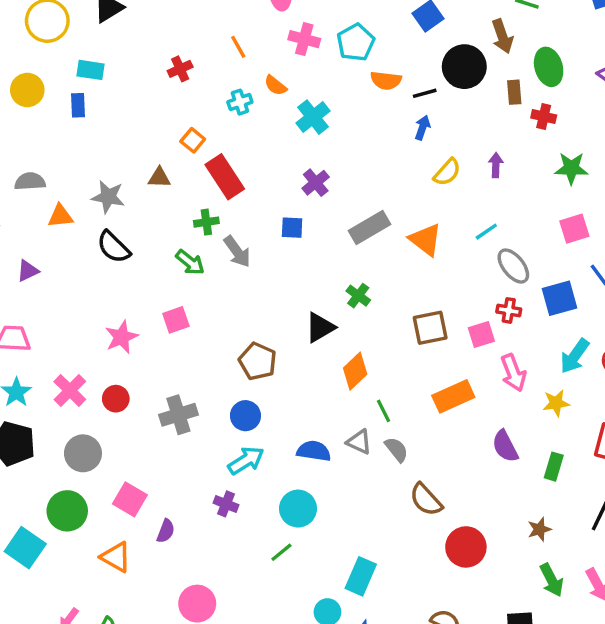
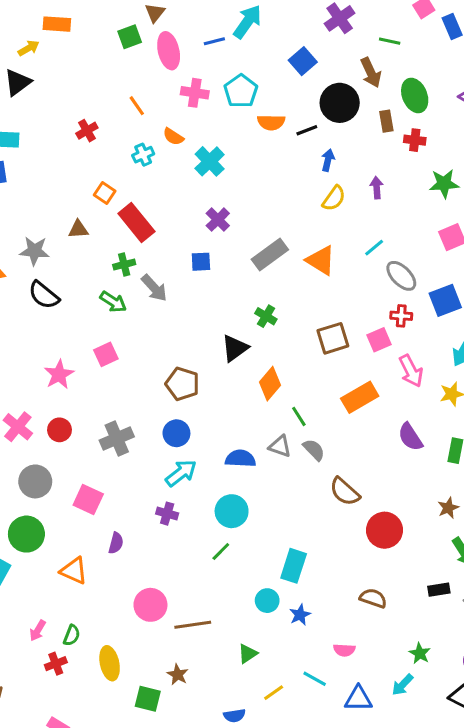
blue arrow: (422, 128) -> (328, 160), moved
pink square: (130, 499) -> (88, 500), moved

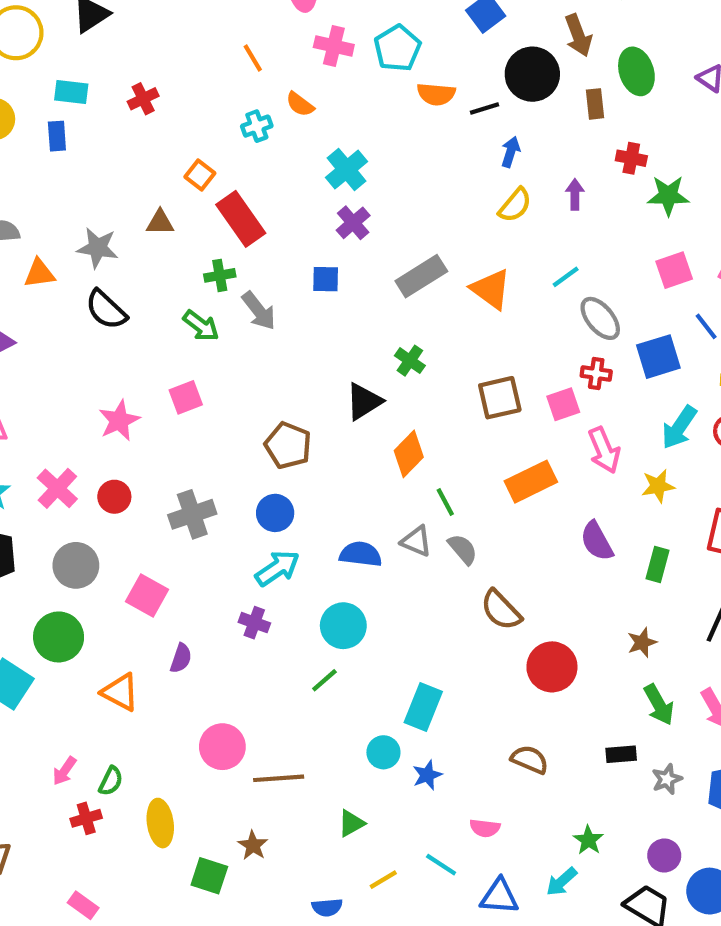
red cross: (87, 131) -> (143, 99), moved
red cross: (415, 140) -> (631, 158), moved
cyan cross: (210, 161) -> (347, 170), moved

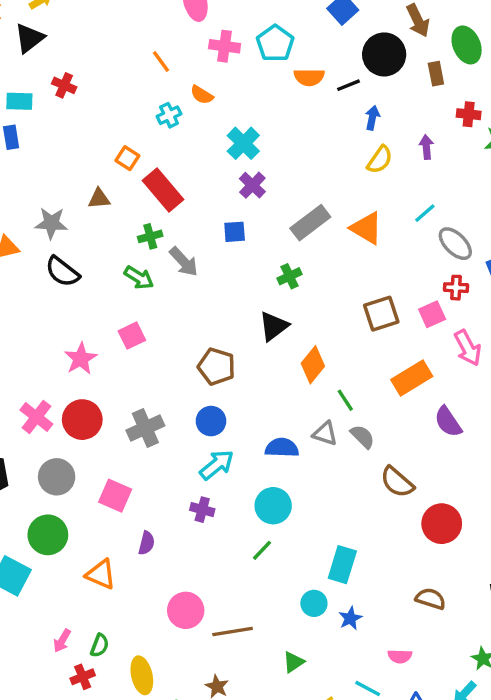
red cross: (143, 99) -> (64, 85), moved, turned -35
green cross: (410, 361) -> (289, 276), moved, turned 35
red circle: (114, 497) -> (82, 420), size x1.5
purple semicircle: (597, 541) -> (448, 422), moved

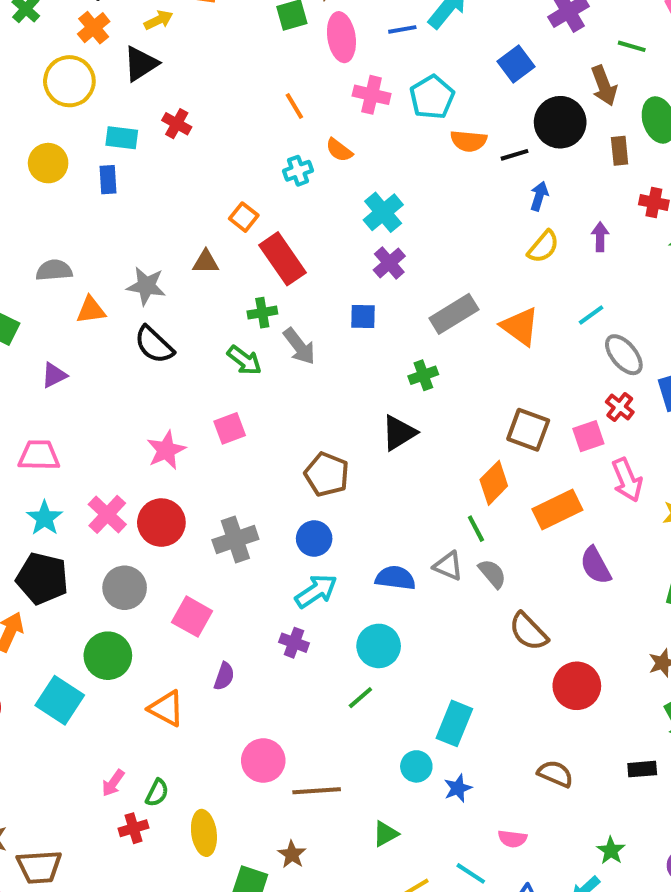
red cross: (456, 288) -> (620, 407), turned 30
brown square: (381, 314) -> (528, 430), turned 33
orange diamond: (313, 365) -> (494, 483), moved

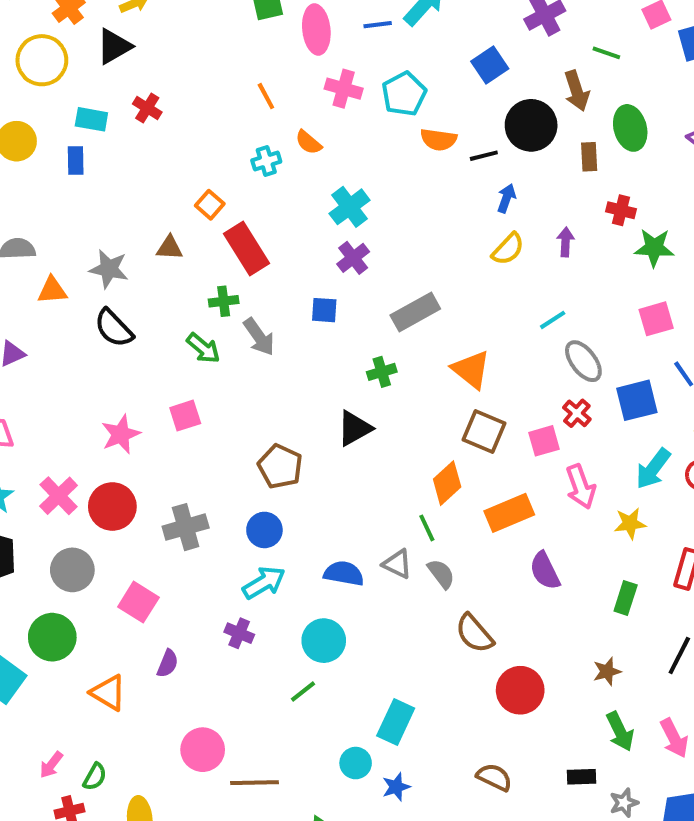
orange triangle: (520, 326) -> (471, 370), moved

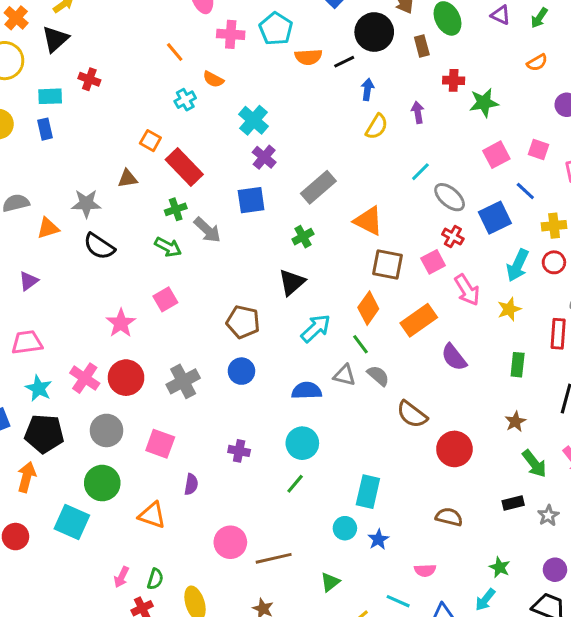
blue square: (324, 310) -> (251, 200), size x1.4
cyan arrow: (264, 583) -> (316, 328), moved

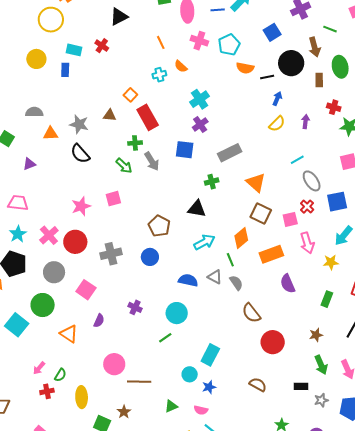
black triangle: (55, 39) -> (119, 17), moved
black triangle: (292, 282) -> (197, 209), turned 36
pink semicircle: (425, 570) -> (201, 410), moved

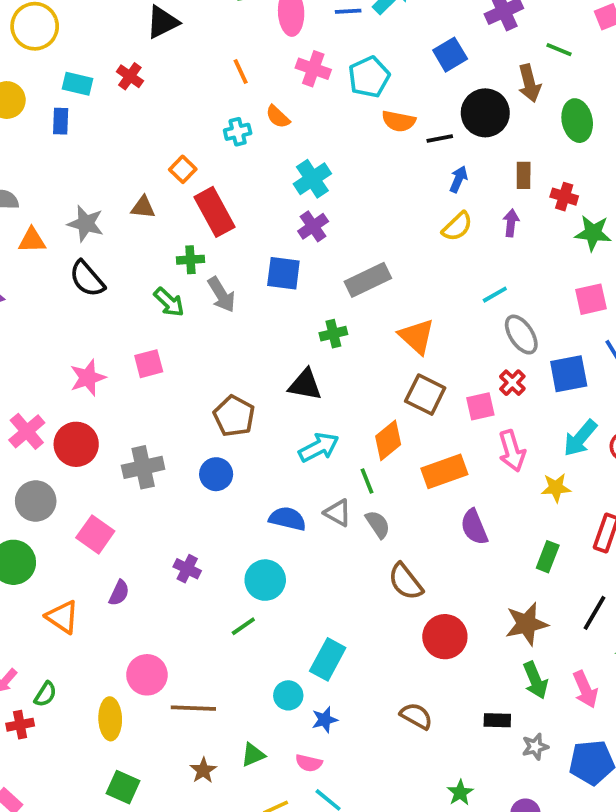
brown rectangle: (319, 80) -> (524, 175), moved
brown star: (316, 335) -> (527, 624), size x1.6
yellow ellipse: (82, 397) -> (110, 719), moved
brown star: (124, 412) -> (203, 770), moved

